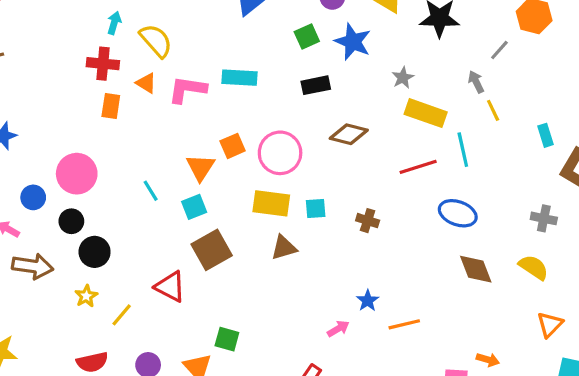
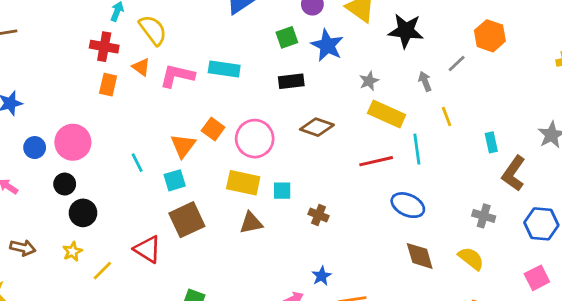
gray arrow: (476, 82) -> (425, 81), moved
orange square: (233, 146) -> (213, 129), turned -35
blue circle: (33, 197) -> (35, 148), moved
brown cross: (368, 221) -> (318, 215), moved
brown arrow: (33, 266) -> (23, 248), moved, size x0.7

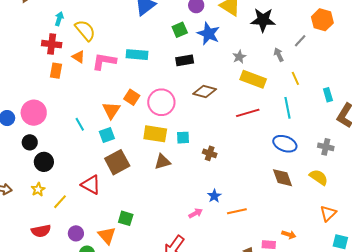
cyan line: (417, 149) -> (287, 108), moved
blue ellipse: (408, 205) -> (285, 144), moved

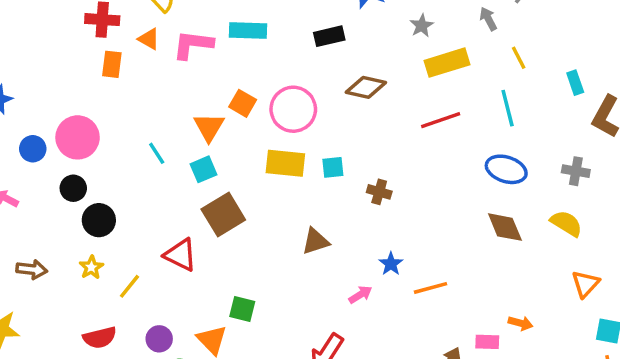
yellow rectangle: (253, 79) -> (447, 63), turned -35
brown triangle: (162, 162) -> (315, 241), moved

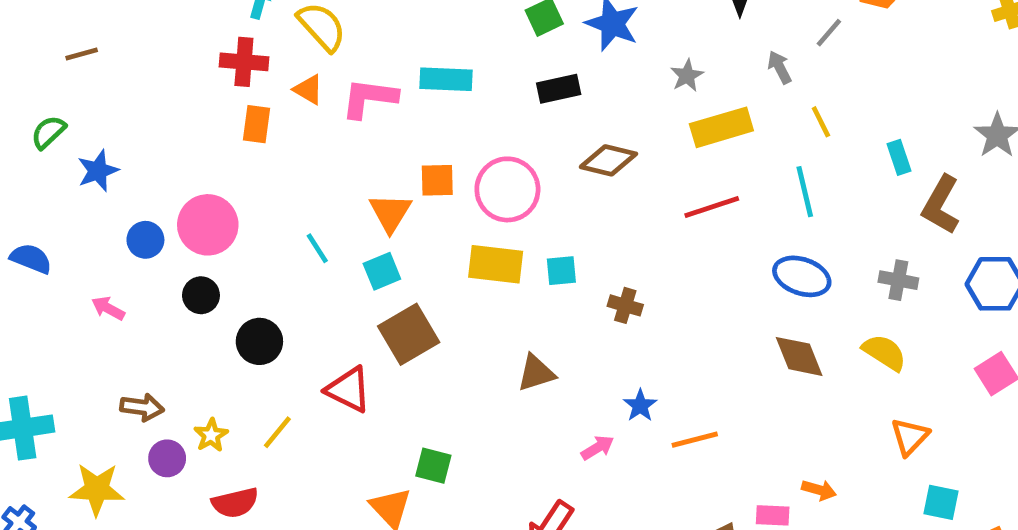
orange square: (243, 103) -> (437, 180), turned -32
black circle: (99, 220) -> (259, 341), moved
yellow star: (91, 267) -> (211, 435), moved
purple circle: (159, 339) -> (167, 458), moved

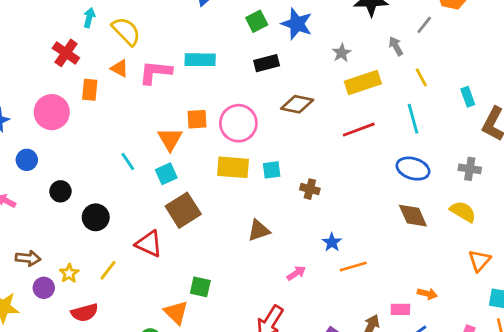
red cross: (244, 62) -> (66, 53), moved, turned 32
pink circle: (208, 225) -> (52, 112), moved
blue star: (640, 406) -> (332, 242), moved

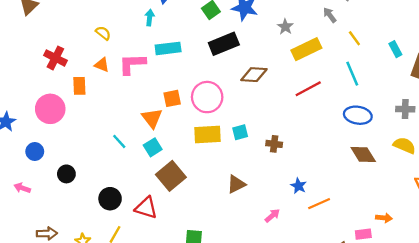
cyan arrow: (89, 18) -> (150, 18), moved
yellow semicircle: (126, 31) -> (103, 33), size x0.6
black rectangle: (267, 63) -> (224, 44), size x1.4
black circle: (96, 217) -> (110, 199), moved

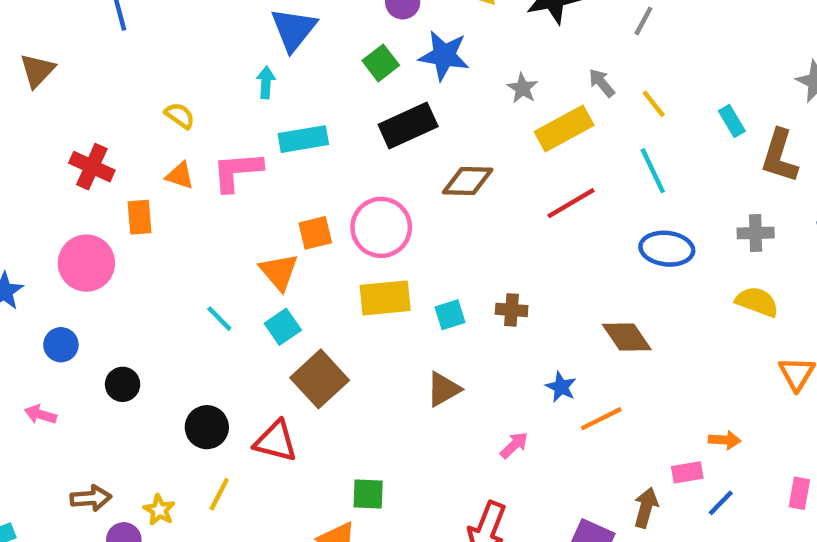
gray arrow: (330, 15) -> (602, 83), moved
cyan square: (240, 132) -> (450, 315), moved
brown diamond: (363, 154) -> (627, 337), moved

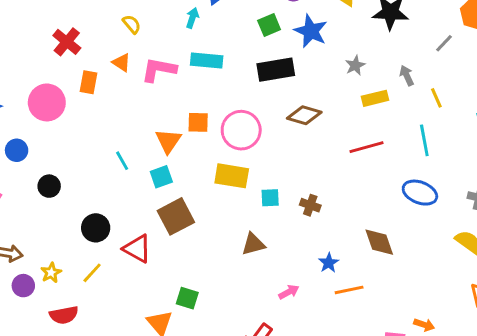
yellow rectangle: (564, 129) -> (375, 98), size x0.7

